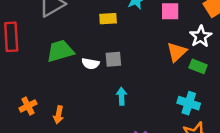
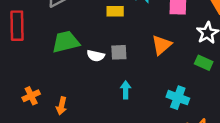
orange triangle: (177, 52) -> (162, 45), moved
cyan cross: (189, 103) -> (178, 98), moved

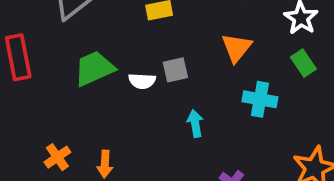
green rectangle: (204, 63) -> (303, 63), turned 42
cyan cross: (178, 98) -> (260, 99), moved

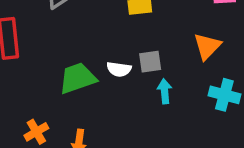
green trapezoid: (94, 68) -> (78, 78), moved
cyan arrow: (195, 123) -> (165, 91), moved

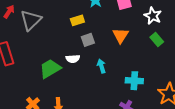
gray square: (150, 62) -> (88, 40), moved
cyan cross: (224, 95) -> (134, 81), moved

